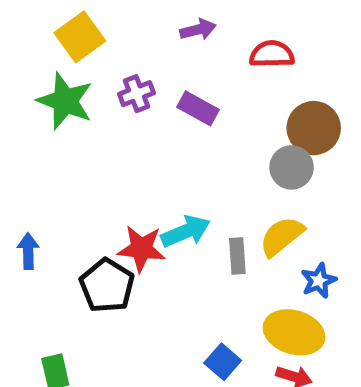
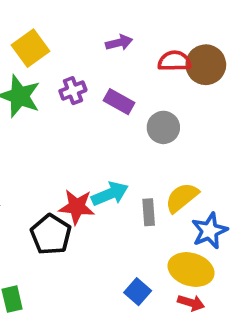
brown circle: (314, 128) -> (206, 65), moved
gray circle: (292, 167) -> (163, 127), moved
blue star: (319, 281) -> (209, 231), size x1.4

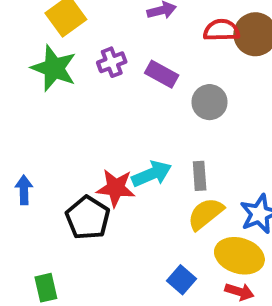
yellow semicircle: (182, 198) -> (206, 214), moved
gray rectangle: (149, 212) -> (200, 176), moved

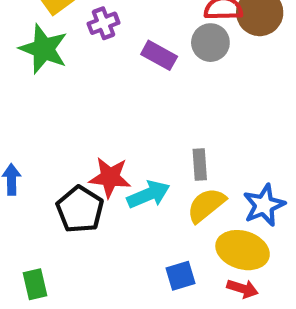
purple cross: (112, 62) -> (103, 23), moved
gray circle: (210, 102) -> (210, 43), moved
cyan arrow: (152, 174) -> (148, 194), moved
blue square: (182, 280) -> (181, 276), turned 32

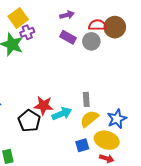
purple cross: (103, 23) -> (27, 32), moved
purple rectangle: (159, 55) -> (68, 37), moved
blue square: (181, 276) -> (82, 145), moved

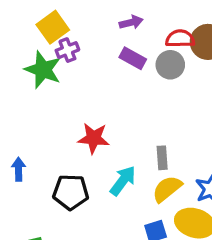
red star: (44, 105) -> (94, 138), moved
cyan arrow: (62, 114) -> (123, 181), turned -30
black pentagon: (29, 121) -> (71, 192), turned -30

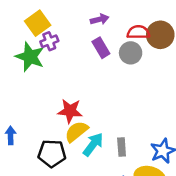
purple rectangle: (133, 58) -> (101, 48), turned 30
gray rectangle: (162, 158) -> (122, 147), moved
yellow semicircle: (167, 189) -> (76, 132), moved

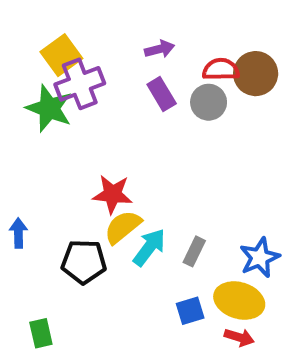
purple cross: (49, 41) -> (80, 84), size x1.6
gray rectangle: (122, 147) -> (194, 251), turned 30

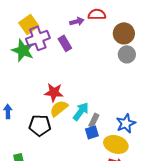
red semicircle: (221, 69) -> (97, 14), moved
purple rectangle: (162, 94) -> (65, 43), moved
gray circle: (209, 102) -> (127, 54), moved
cyan arrow: (149, 247) -> (81, 111), moved
blue square: (190, 311) -> (92, 132), moved

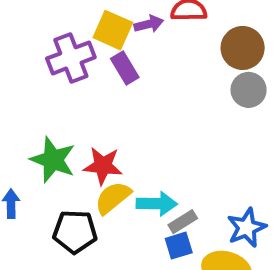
yellow square: (29, 24) -> (113, 30), moved, turned -30
green star: (23, 50) -> (53, 160), moved
cyan arrow: (81, 111) -> (157, 204), turned 54
gray rectangle: (94, 120) -> (183, 222), turned 32

